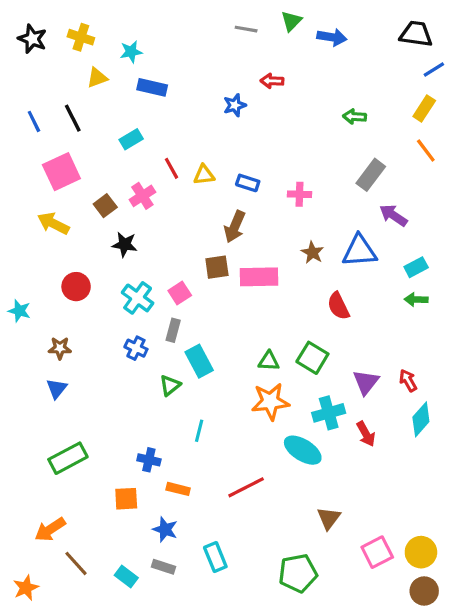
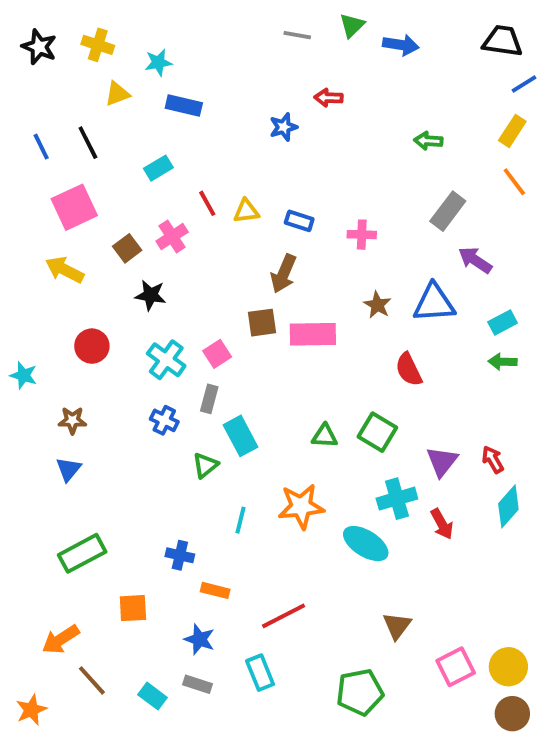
orange star: (270, 402) -> (301, 506), moved
red line: (246, 487) -> (284, 616), moved
orange square: (126, 499) -> (133, 608), moved

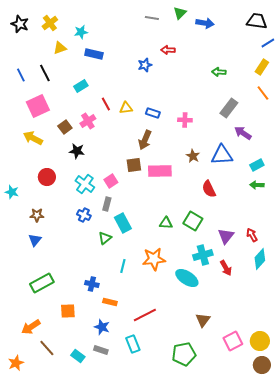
yellow cross: (98, 45) -> (50, 23), turned 35

